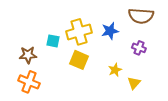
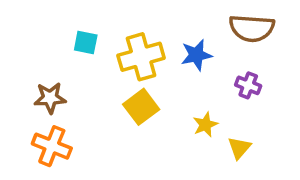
cyan square: (53, 41) -> (86, 43), moved
yellow square: (79, 60) -> (141, 107), turned 30

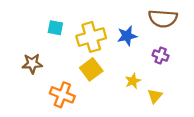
orange cross: (52, 146) -> (62, 95), moved

